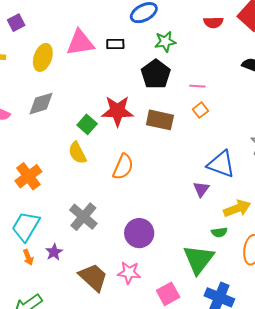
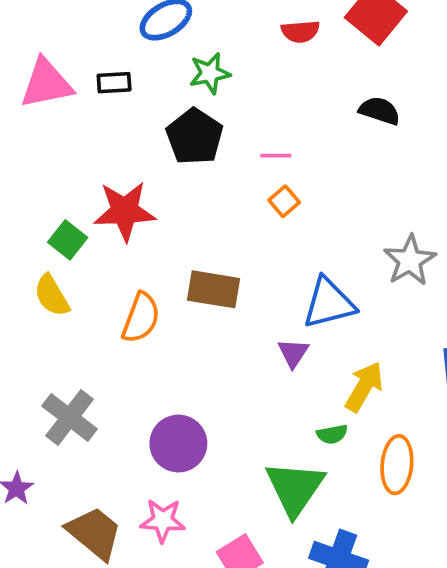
brown rectangle: (160, 120) -> (214, 289), moved
blue triangle: (221, 164) -> (329, 303), turned -32
yellow arrow: (237, 208) -> (364, 387), turned -36

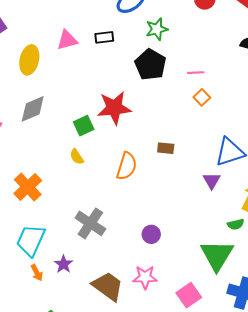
pink triangle: (46, 83) -> (67, 40), size x0.7
green square: (68, 240) -> (84, 126), turned 30
brown rectangle: (214, 289) -> (166, 148), size x0.6
yellow semicircle: (52, 296) -> (77, 157), size x0.7
purple circle: (178, 444) -> (151, 234), size x0.6

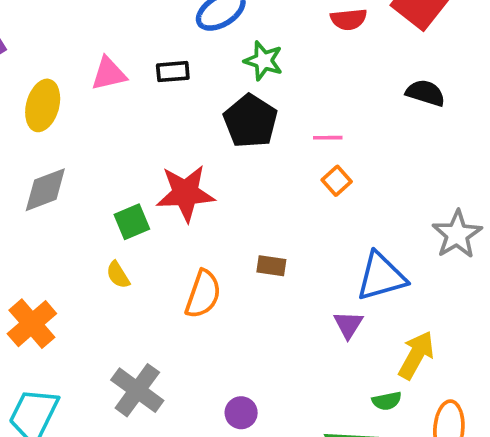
green star: (157, 29) -> (263, 61), turned 30

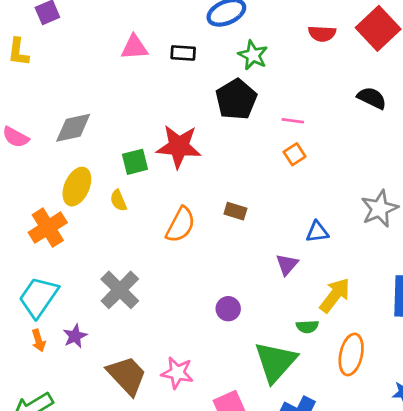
yellow ellipse: (43, 105) -> (77, 187), moved
blue triangle: (381, 277) -> (317, 232), size x0.6
purple circle: (241, 413) -> (228, 309), moved

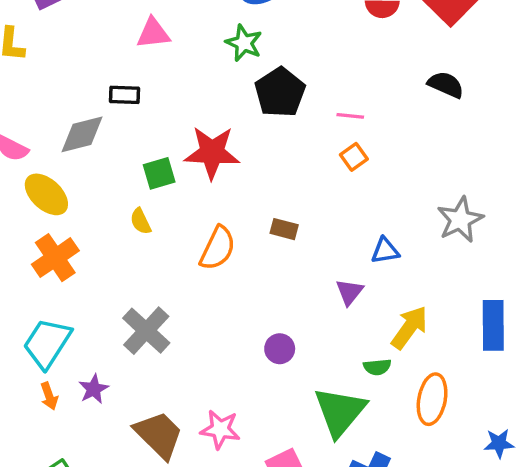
black rectangle: (183, 53) -> (125, 95), moved
green star: (253, 55) -> (244, 43), moved
yellow ellipse: (77, 187) -> (46, 194), moved, turned -69

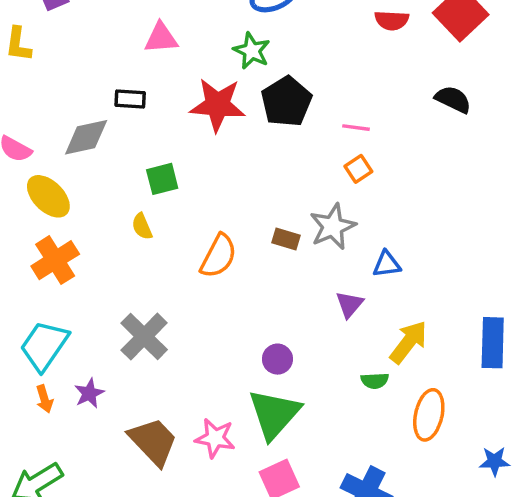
red star: (212, 153) -> (218, 105), moved
gray star: (460, 220) -> (333, 227), moved
green triangle: (340, 412) -> (274, 414), moved

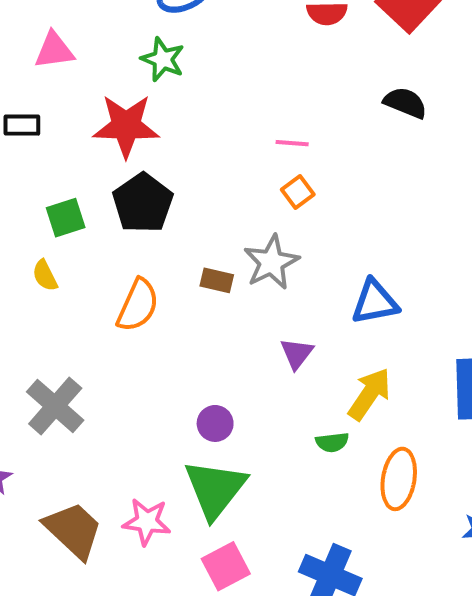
black pentagon: (286, 102) -> (143, 203), moved
blue triangle: (387, 264) -> (375, 302), moved, size x1.4

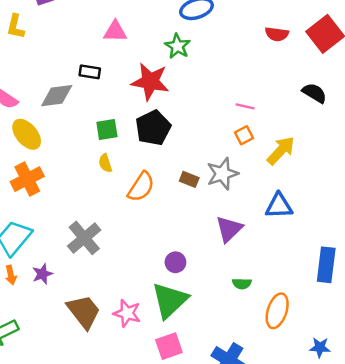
yellow semicircle: (45, 276) -> (105, 163), moved
purple triangle: (297, 353) -> (229, 229), size x1.4
yellow arrow: (369, 394) -> (281, 151), moved

